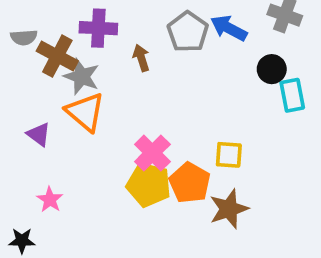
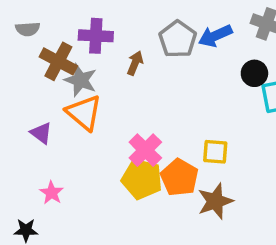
blue arrow: (229, 28) -> (215, 36), turned -52
gray semicircle: (24, 37) -> (28, 29), moved
brown arrow: (141, 58) -> (135, 63), turned 40

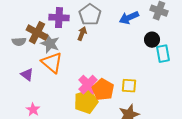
gray semicircle: (28, 29) -> (19, 42), moved
gray pentagon: (178, 39) -> (90, 15), moved
orange pentagon: (179, 177) -> (103, 90), moved
yellow pentagon: (142, 179) -> (86, 102), turned -30

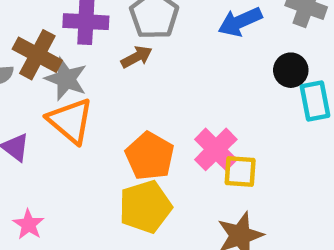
brown arrow: (82, 34) -> (137, 57), turned 40
pink cross: (88, 85) -> (216, 149), moved
orange pentagon: (103, 90) -> (150, 156), moved

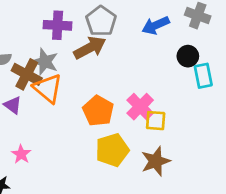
brown cross: (37, 55) -> (27, 74), moved
brown arrow: (137, 57) -> (90, 48), size x1.6
yellow pentagon: (145, 207) -> (112, 150), moved

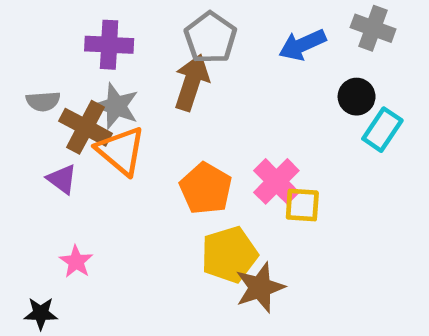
purple cross: (58, 25) -> (109, 45), moved
brown arrow: (90, 48) -> (192, 82), turned -44
cyan rectangle: (203, 76) -> (382, 130), turned 45
brown star: (156, 161) -> (260, 287), moved

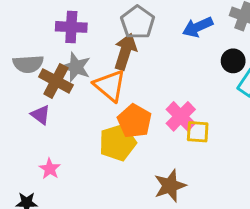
gray semicircle: (43, 101) -> (28, 64), size x1.4
orange triangle: (121, 151) -> (110, 86), moved
yellow pentagon: (229, 254) -> (118, 143), moved

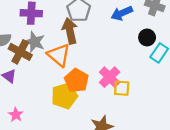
brown arrow: (125, 52) -> (70, 31), turned -30

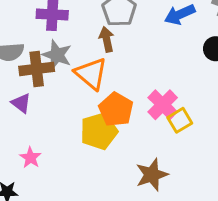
brown arrow: (70, 31) -> (107, 39), size x0.7
brown cross: (20, 52) -> (37, 69), turned -35
yellow square: (122, 88) -> (180, 120), turned -35

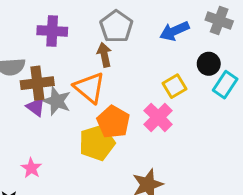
gray star: (57, 55) -> (57, 101), moved
purple triangle: (21, 103) -> (36, 107), moved
yellow square: (180, 120) -> (174, 86), moved

